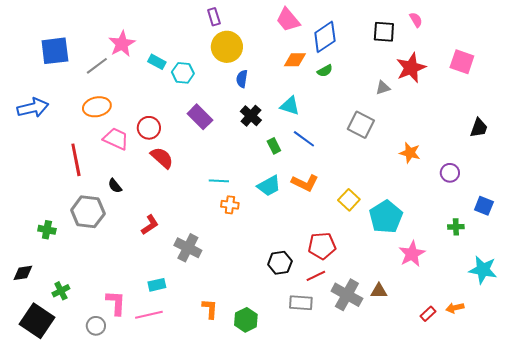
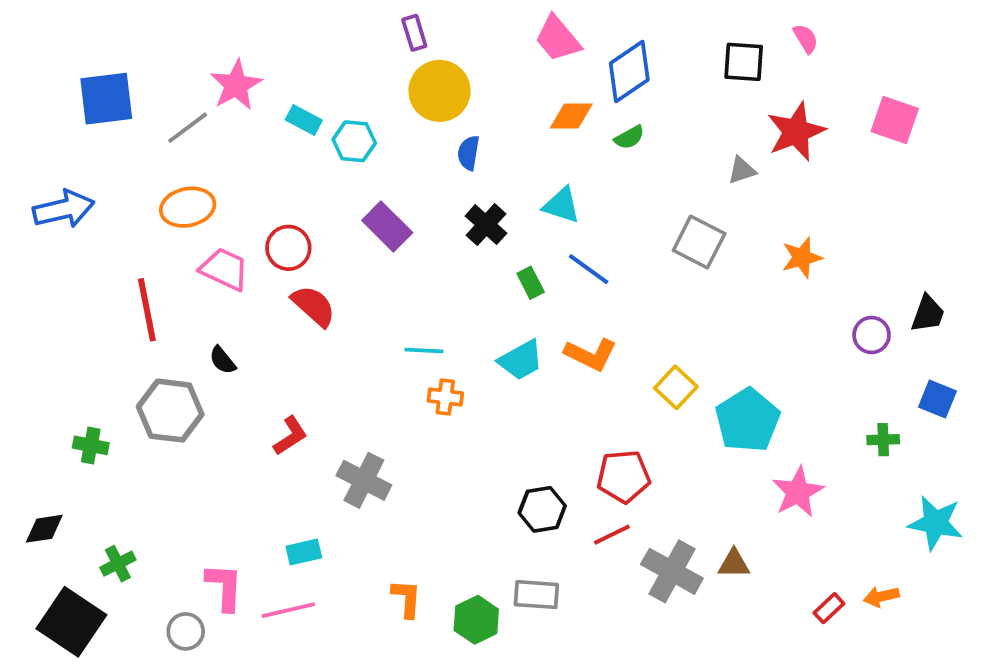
black trapezoid: (479, 128) -> (928, 314), moved
orange star: (410, 153) -> (802, 258), moved, turned -30
gray rectangle: (301, 303) -> (536, 595), moved

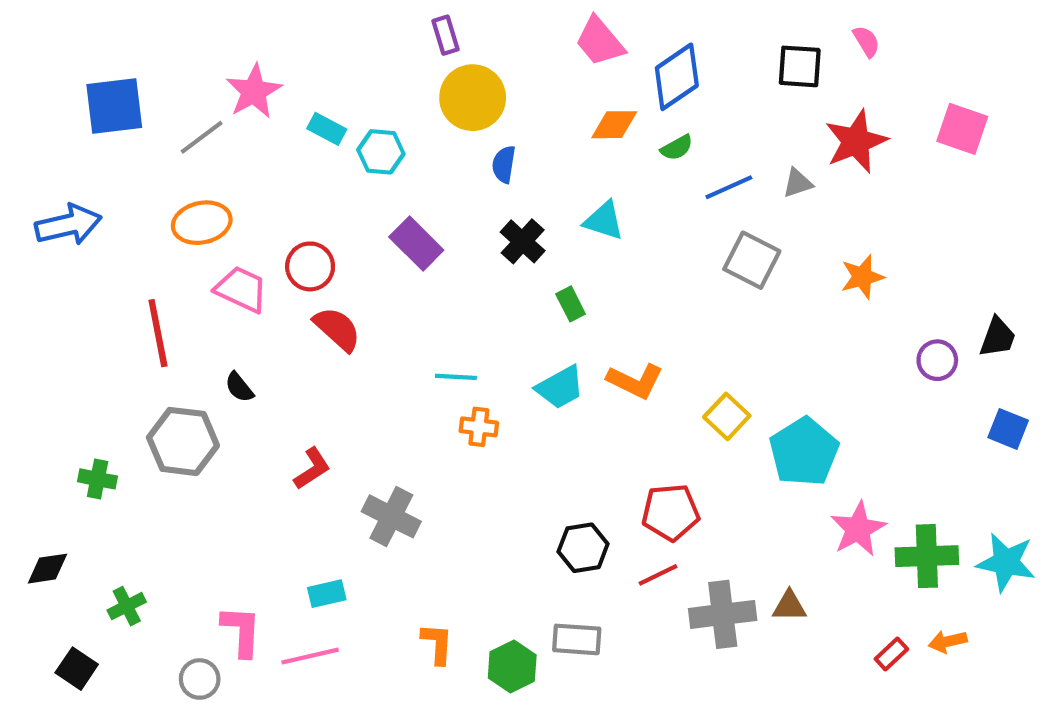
blue line: (589, 269) -> (729, 187), moved, turned -60
green cross: (883, 440) -> (927, 556), moved, size x1.8
gray cross: (672, 571) -> (723, 614), turned -36
black square: (71, 622) -> (77, 669), size x0.6

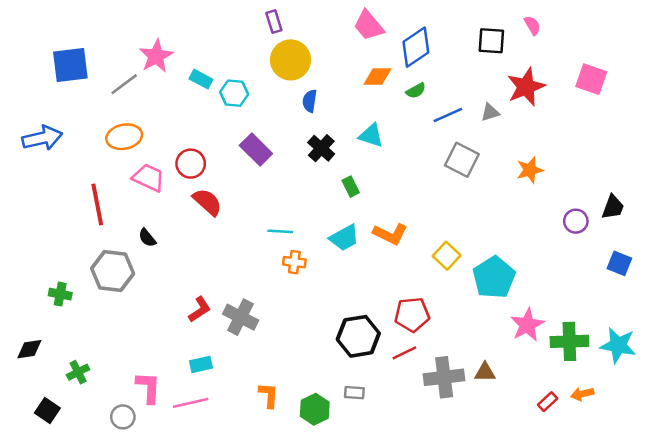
red L-shape: (312, 469) -> (200, 309), moved
black hexagon: (583, 548) -> (358, 336), size x1.4
gray rectangle: (577, 639) -> (354, 393), size x0.7

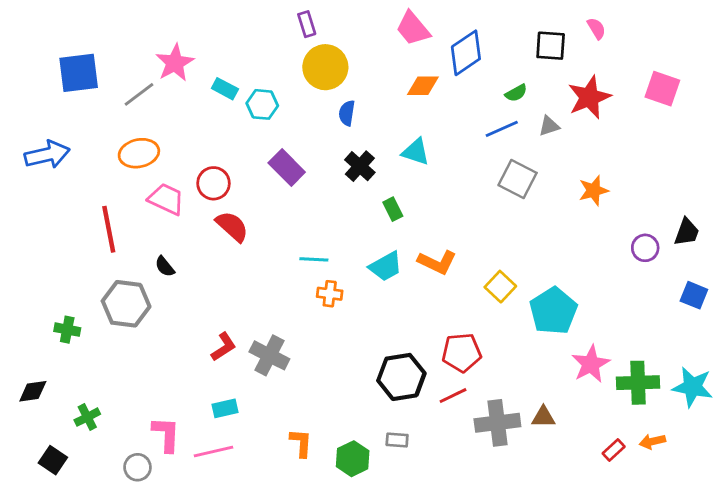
green semicircle: (416, 91) -> (516, 93), moved

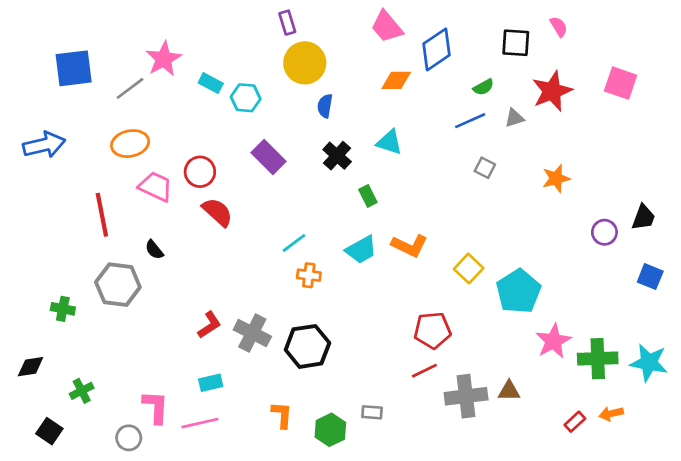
gray square: (518, 179) -> (485, 168), size x0.6
cyan line: (314, 259) -> (294, 243), turned -40
black hexagon: (401, 377) -> (307, 346), moved

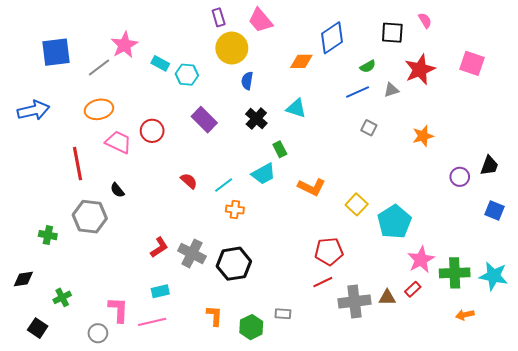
pink trapezoid: (387, 27) -> (260, 20), moved
red semicircle: (217, 212) -> (189, 181), moved, size x0.7
cyan trapezoid: (361, 250) -> (264, 174), moved
red rectangle: (575, 422) -> (413, 289), moved

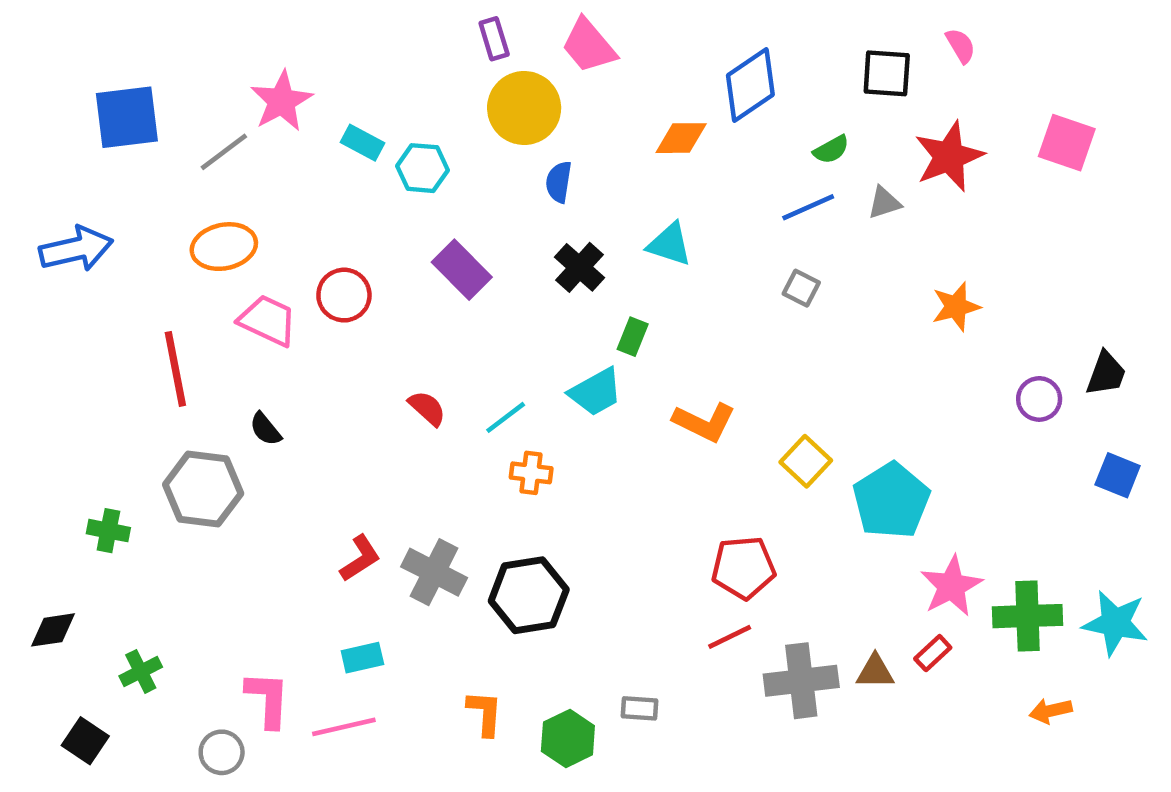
gray square: (369, 128) -> (801, 288), moved
green rectangle: (280, 149) -> (633, 337), turned 49

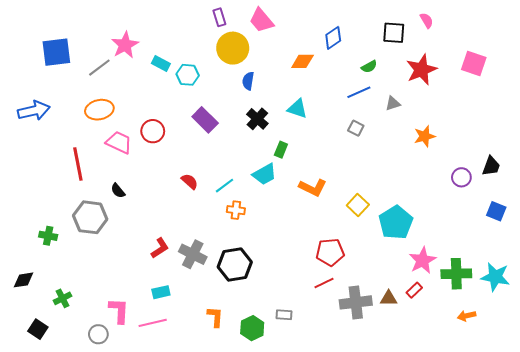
blue diamond: (750, 85) -> (333, 38), size x0.7
gray triangle: (884, 203) -> (393, 103), moved

